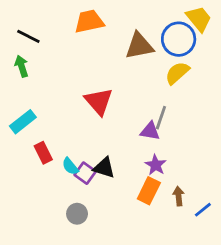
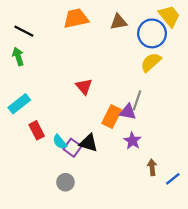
brown triangle: (139, 46) -> (119, 22), moved, size x0.7
red triangle: (99, 101) -> (84, 86), size x0.7
orange rectangle: (149, 191) -> (112, 116), moved

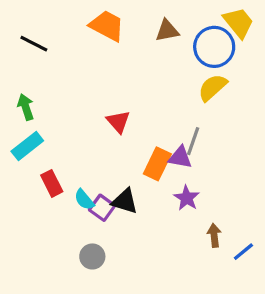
orange trapezoid: (76, 18) -> (107, 26), turned 40
green arrow: (18, 56) -> (26, 107), moved

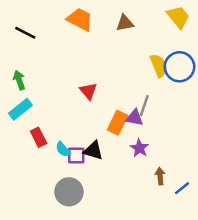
blue circle: (214, 47) -> (179, 67), moved
yellow semicircle: (213, 88) -> (159, 66), turned 110
purple square: (102, 208) -> (76, 155), turned -36
gray circle: (92, 256) -> (69, 192), size x1.5

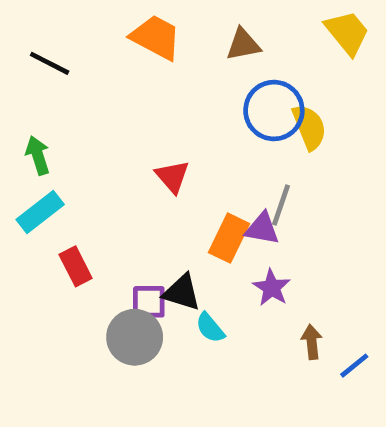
blue circle: (179, 67) -> (274, 111), moved
cyan semicircle: (63, 149) -> (210, 328), moved
gray circle: (69, 192) -> (135, 337), moved

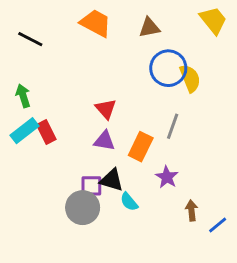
purple triangle: (262, 229) -> (104, 141), moved
red rectangle: (76, 266) -> (46, 132), moved

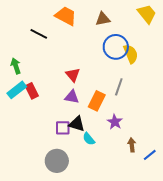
black line: (30, 39) -> (39, 34), moved
gray circle: (83, 208) -> (57, 161), moved

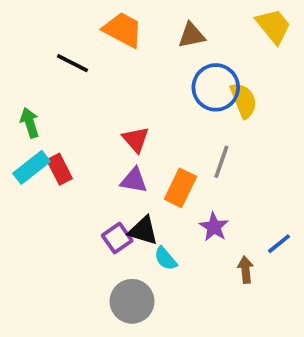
purple square: (63, 128) -> (117, 238), turned -35
blue line: (150, 155) -> (279, 244), moved
gray circle: (57, 161) -> (132, 301), moved

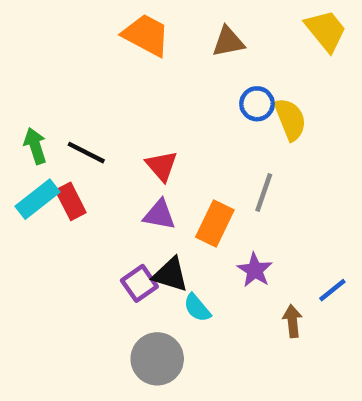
black line: (73, 63) -> (86, 153), moved
blue circle: (216, 87) -> (257, 104), size x0.6

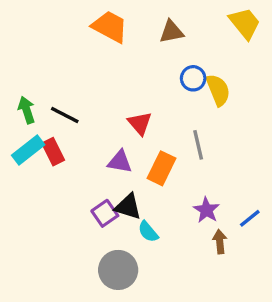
red triangle: (162, 166) -> (140, 123), moved
gray line: (264, 192) -> (198, 145), turned -32
purple star: (255, 270) -> (206, 210), moved

